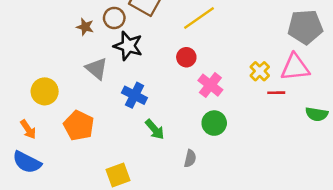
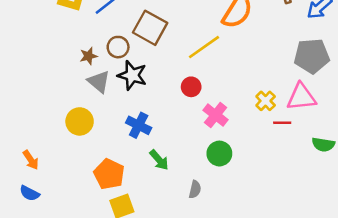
brown star: (85, 27) -> (89, 56), turned -30
gray triangle: (96, 69) -> (99, 82), moved
yellow circle: (45, 91) -> (80, 121), moved
orange pentagon: (79, 126) -> (109, 174), moved
blue semicircle: (27, 162) -> (30, 193), size x0.7

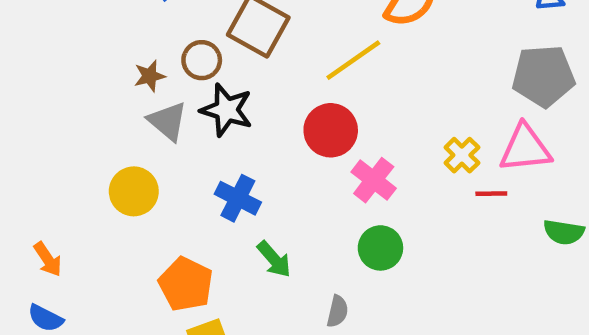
red circle: (191, 87) -> (331, 130), size x1.5

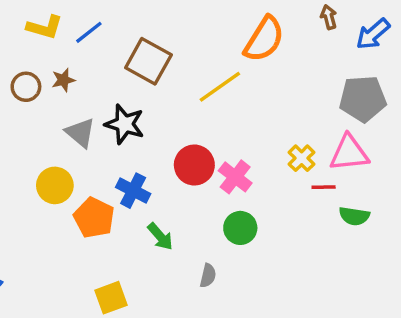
brown circle: (202, 60) -> (26, 87), moved
brown star: (150, 76) -> (63, 80), moved
red circle: (331, 130) -> (194, 165), moved
green semicircle: (564, 232) -> (354, 216), moved
orange pentagon: (186, 284) -> (94, 218), moved

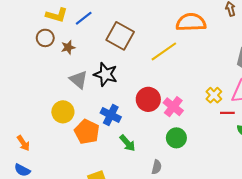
orange semicircle: (264, 39) -> (191, 22), turned -124
brown circle: (26, 87) -> (45, 38), moved

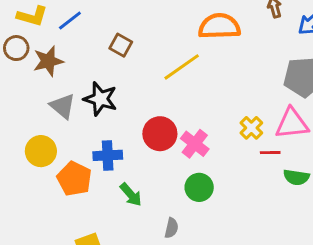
brown square: (120, 36) -> (121, 45), size x0.6
brown star: (68, 47) -> (48, 61), size x1.5
blue cross: (111, 115) -> (108, 155), turned -30

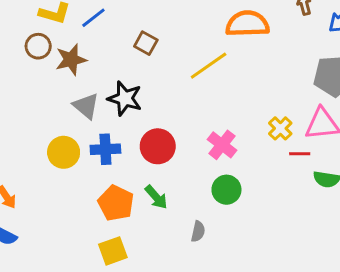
red circle: (160, 134) -> (158, 146), moved
blue cross: (108, 155) -> (105, 149), moved
orange pentagon: (74, 179) -> (116, 203), moved

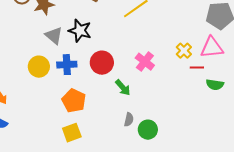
green circle: (226, 190) -> (148, 130), moved
green arrow: (156, 197) -> (123, 88), moved

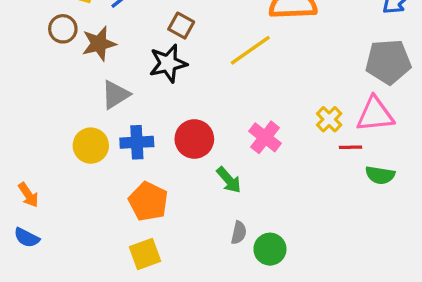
black star: (80, 31) -> (168, 63), moved, turned -30
gray triangle: (54, 36) -> (115, 95), turned 48

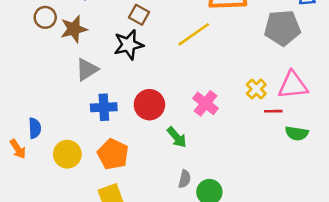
gray pentagon: (388, 62) -> (282, 28), moved
yellow circle: (91, 146) -> (67, 154), moved
blue semicircle: (27, 238) -> (35, 128), moved, turned -120

